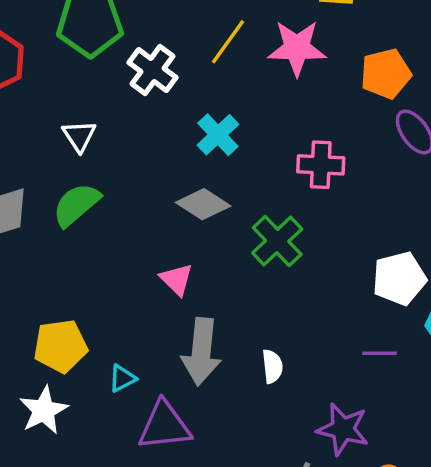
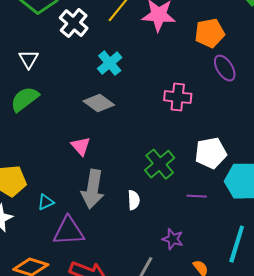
pink cross: (321, 165) -> (178, 97), moved
green cross: (277, 241) -> (160, 164), moved
purple star: (343, 429) -> (173, 239), size x0.7

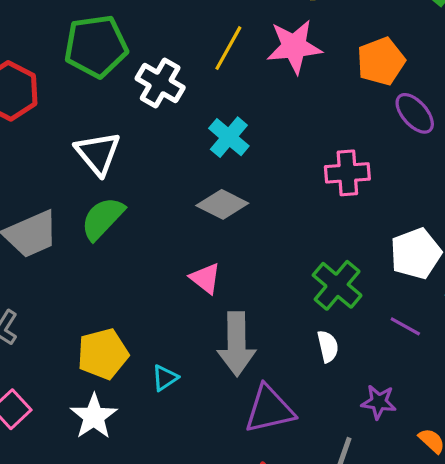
white triangle: (29, 59) -> (98, 153), size x1.4
purple line: (197, 196) -> (405, 326), turned 36
white semicircle: (134, 200) -> (328, 346), moved
purple triangle: (69, 231) -> (269, 409), moved

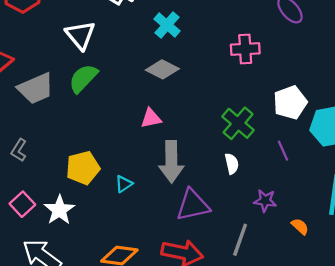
pink triangle: (205, 278) -> (151, 118), turned -50
purple line: (405, 326) -> (283, 151), turned 36
white star: (94, 417) -> (59, 210), moved

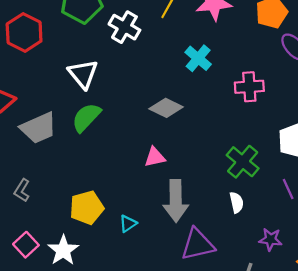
cyan cross: (167, 25) -> (198, 58), moved

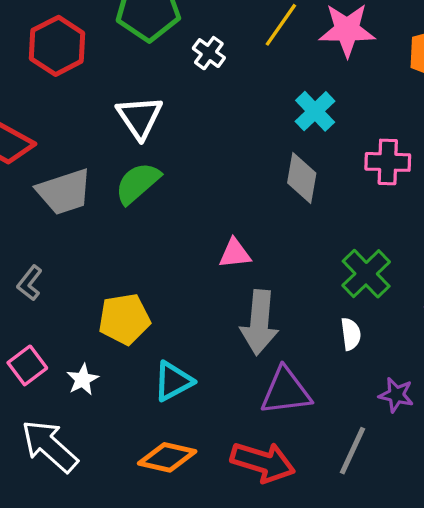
white cross: (124, 27) -> (209, 53), size x0.7
gray diamond: (166, 108) -> (302, 178), moved, turned 68
cyan triangle: (128, 224) -> (173, 381), moved, size x1.5
white star: (63, 250) -> (83, 380), size x0.7

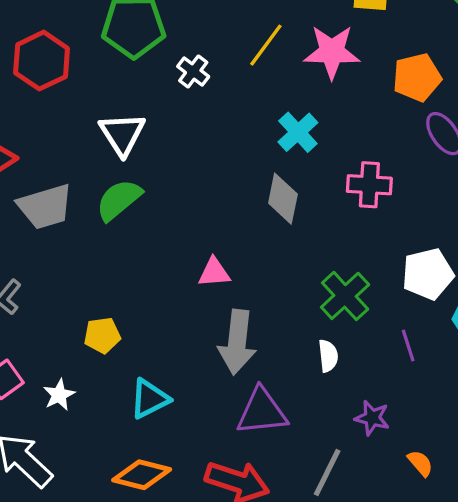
yellow pentagon: (124, 319) -> (102, 335), size x0.7

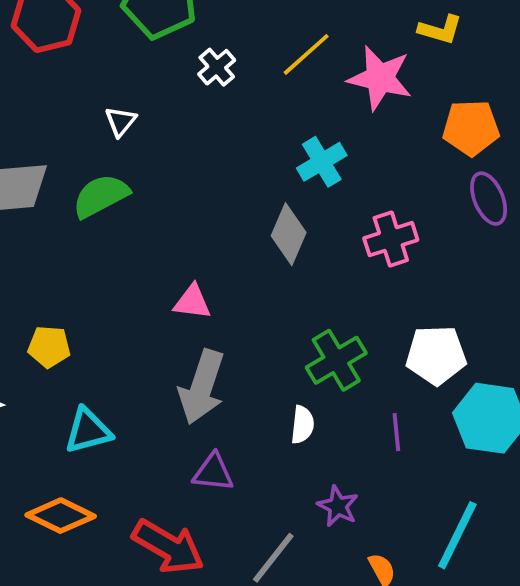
white triangle: (122, 134) -> (121, 121), size x0.6
pink cross: (369, 185) -> (391, 239), turned -33
purple triangle: (262, 412) -> (213, 472), size x0.7

